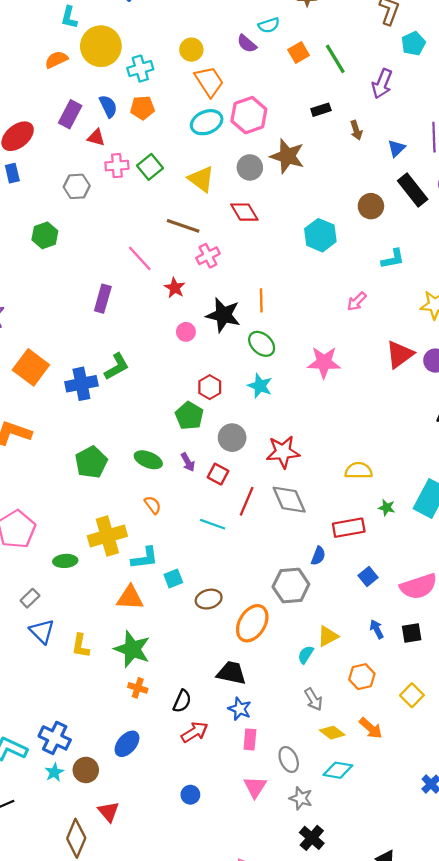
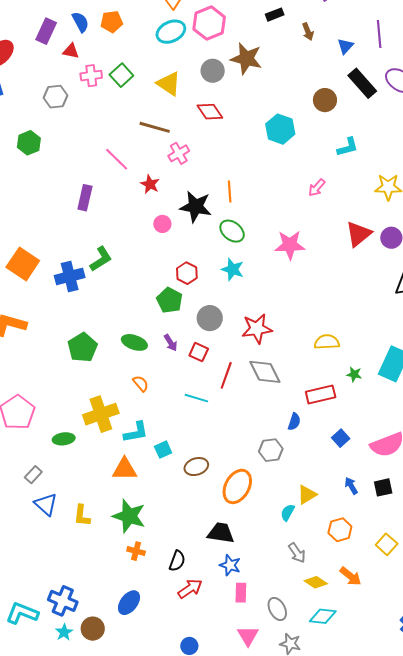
gray hexagon: (291, 586) -> (271, 450), size x0.7

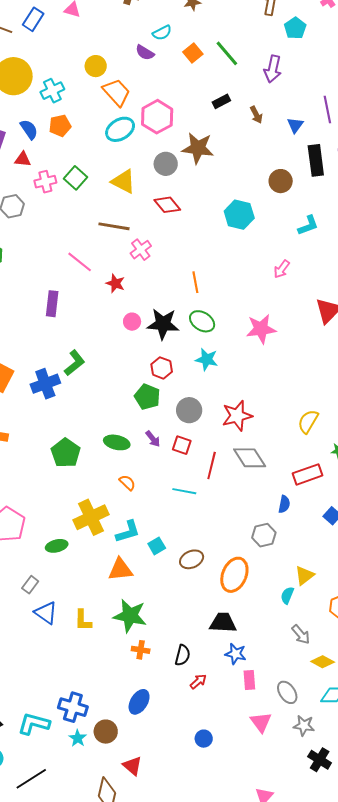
black rectangle: (362, 83) -> (316, 160), turned 40
black star: (196, 207) -> (163, 324), moved
yellow semicircle: (327, 342) -> (308, 421), turned -50
red arrow: (190, 589) -> (198, 681), size x0.7

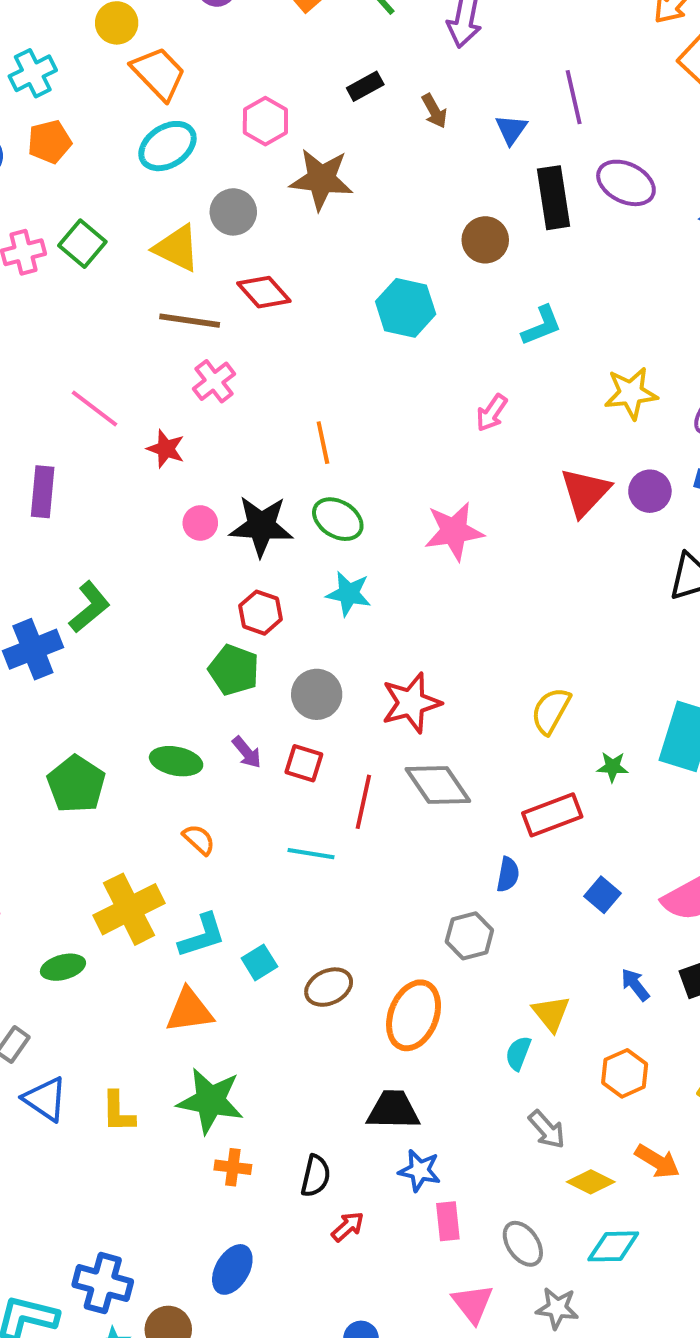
pink hexagon: (157, 117) -> (265, 121), moved, size x0.7
gray circle: (166, 164) -> (233, 212), moved
brown line: (114, 226) -> (190, 321), moved
yellow triangle: (304, 576) -> (551, 1013), turned -30

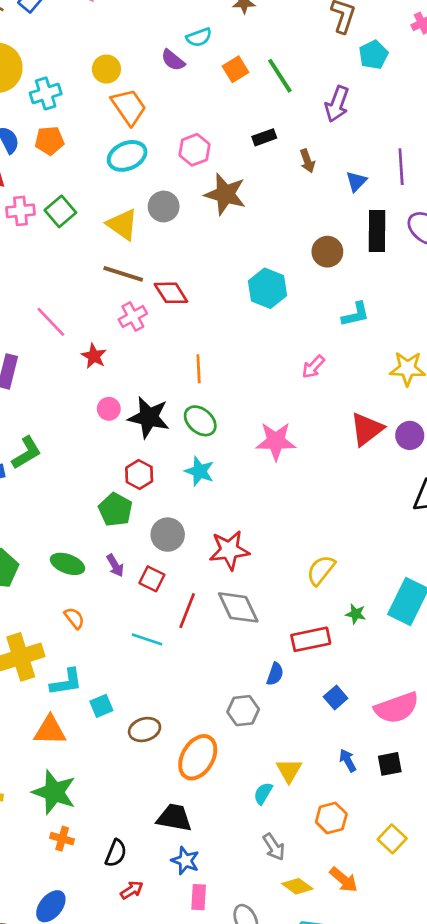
red diamond: (264, 292) -> (171, 293), moved

